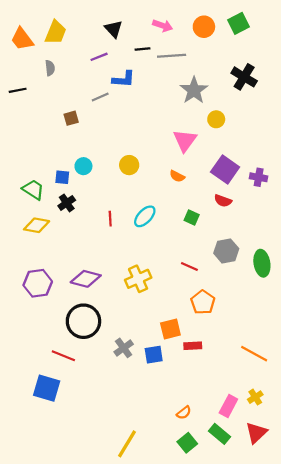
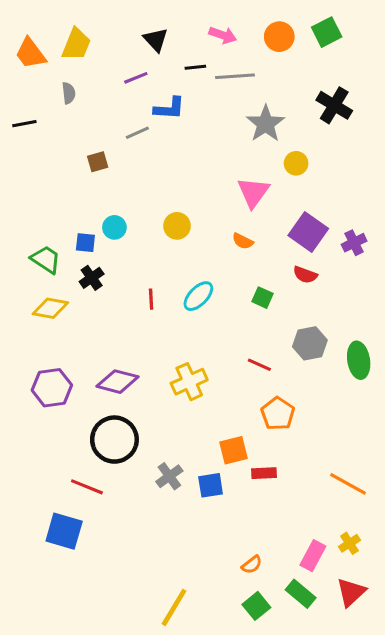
purple cross: (259, 177) -> (354, 243), turned -36

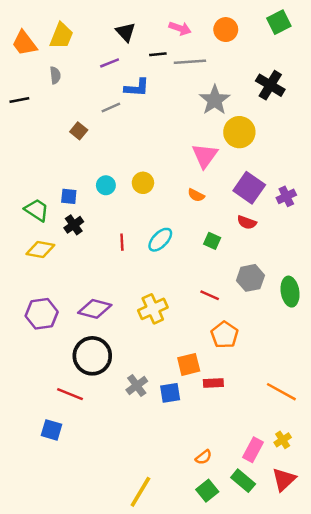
green square: (327, 32) -> (279, 22), moved
brown square: (98, 162) -> (79, 131), turned -35
yellow circle: (296, 163) -> (239, 132), size x1.6
cyan circle: (114, 227) -> (106, 185), moved
blue square: (64, 531) -> (51, 430), size x0.7

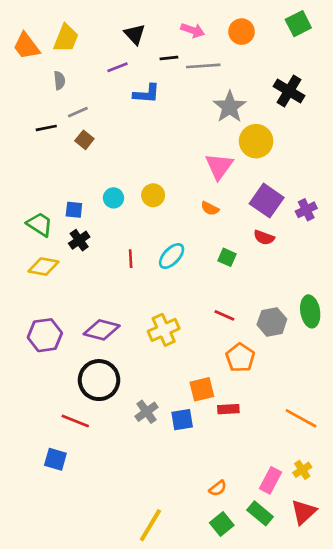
black line: (19, 100) -> (46, 128), moved
gray line: (111, 107) -> (78, 112), moved
gray hexagon: (250, 278) -> (272, 322), moved

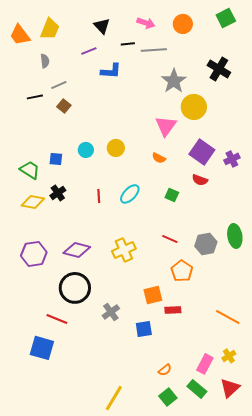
black cross: (79, 240) -> (58, 193), moved
blue square: (182, 420) -> (144, 329), moved
blue square: (55, 459) -> (42, 348), size x1.4

